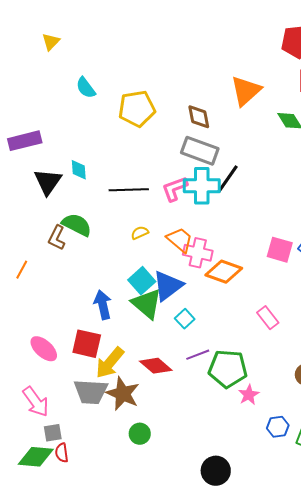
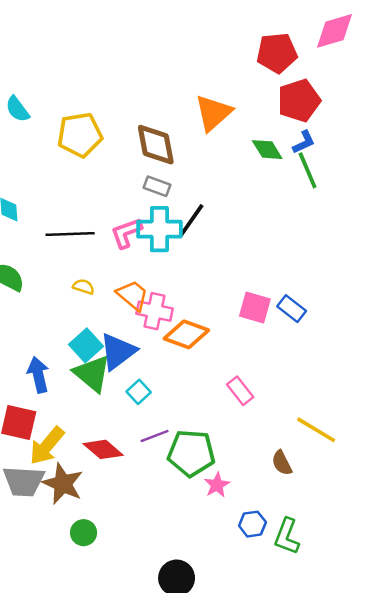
brown diamond: (199, 117) -> (156, 145), size x1.4
gray rectangle: (200, 151) -> (157, 186), size x0.6
yellow semicircle: (140, 233) -> (84, 287), turned 42

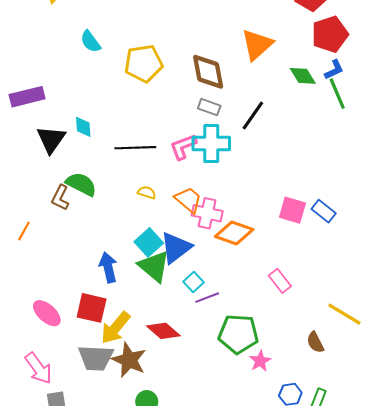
black line: (191, 221) -> (253, 115), moved
purple line: (155, 436) -> (207, 298), moved

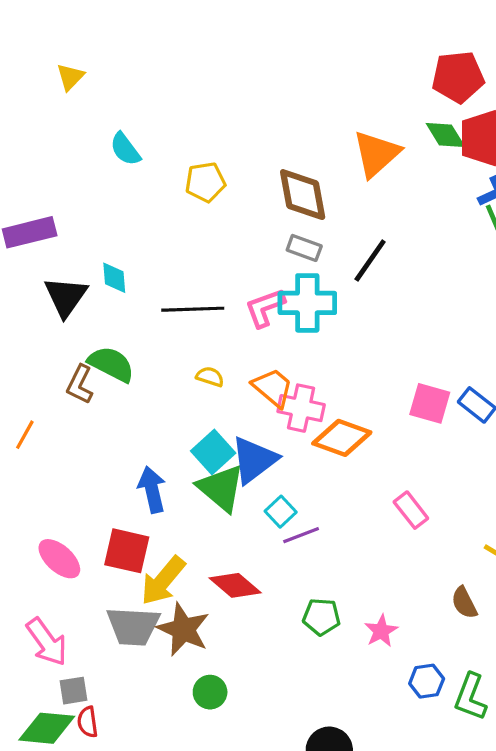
yellow pentagon: (144, 63) -> (205, 182), size x0.7
green diamond: (303, 76) -> (445, 135), moved
green pentagon: (238, 334) -> (321, 617), moved, size x0.6

